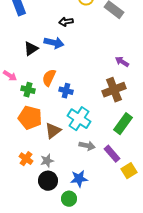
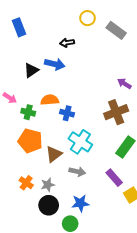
orange semicircle: (49, 78) -> (50, 100), turned 60
gray arrow: (87, 146) -> (77, 172), moved

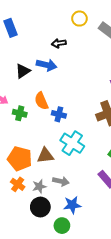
orange semicircle: (50, 100) -> (41, 101), turned -108
orange pentagon: (30, 141) -> (20, 159), moved
brown triangle: (54, 154) -> (45, 156), turned 30
gray arrow: (77, 172) -> (61, 181), moved

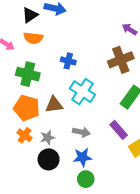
orange semicircle: (41, 101) -> (33, 38), moved, turned -60
green cross: (20, 113) -> (28, 74), moved, size x1.5
gray arrow: (61, 181) -> (81, 132), moved
green circle: (62, 226) -> (86, 179), moved

